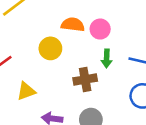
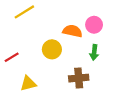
pink circle: (100, 29) -> (94, 25), moved
green arrow: (107, 58) -> (94, 52), moved

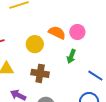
brown cross: (79, 78) -> (40, 73), moved

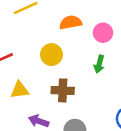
orange semicircle: (57, 33) -> (71, 22), moved, turned -30

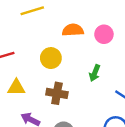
pink circle: (103, 33) -> (104, 34), moved

